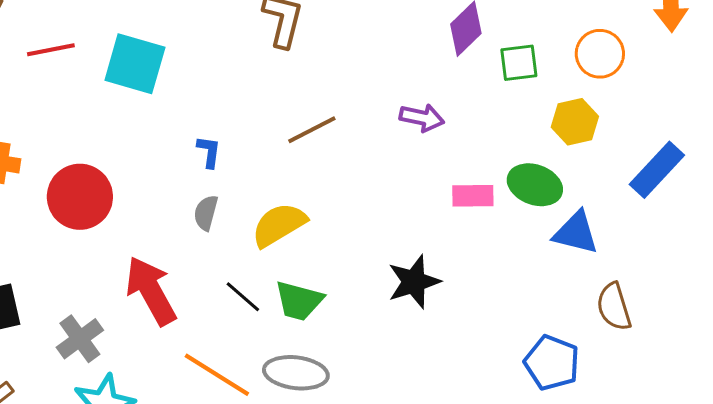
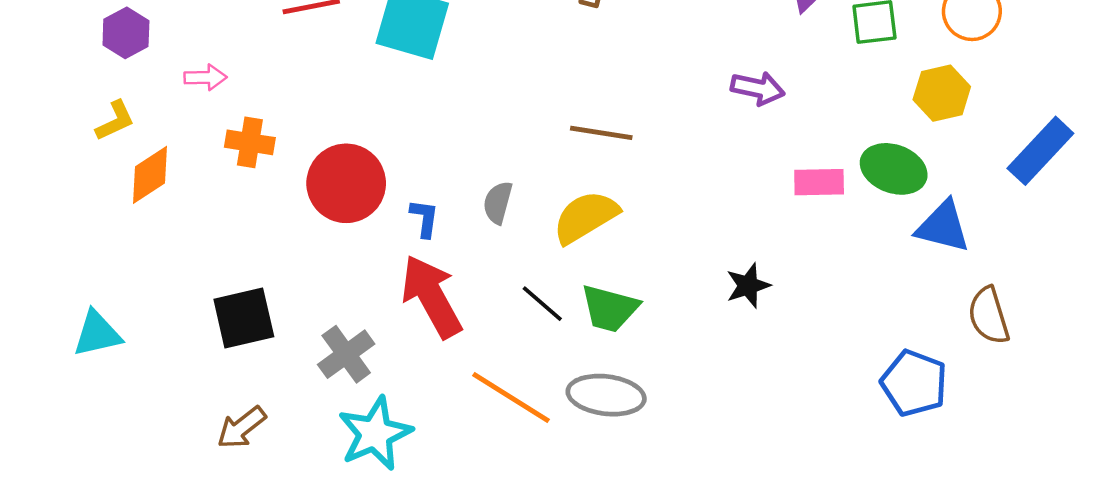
brown line: (312, 130) -> (601, 133), moved, turned 36
blue L-shape: (209, 152) -> (424, 218), moved
black star: (414, 282) -> (748, 286), size x0.7

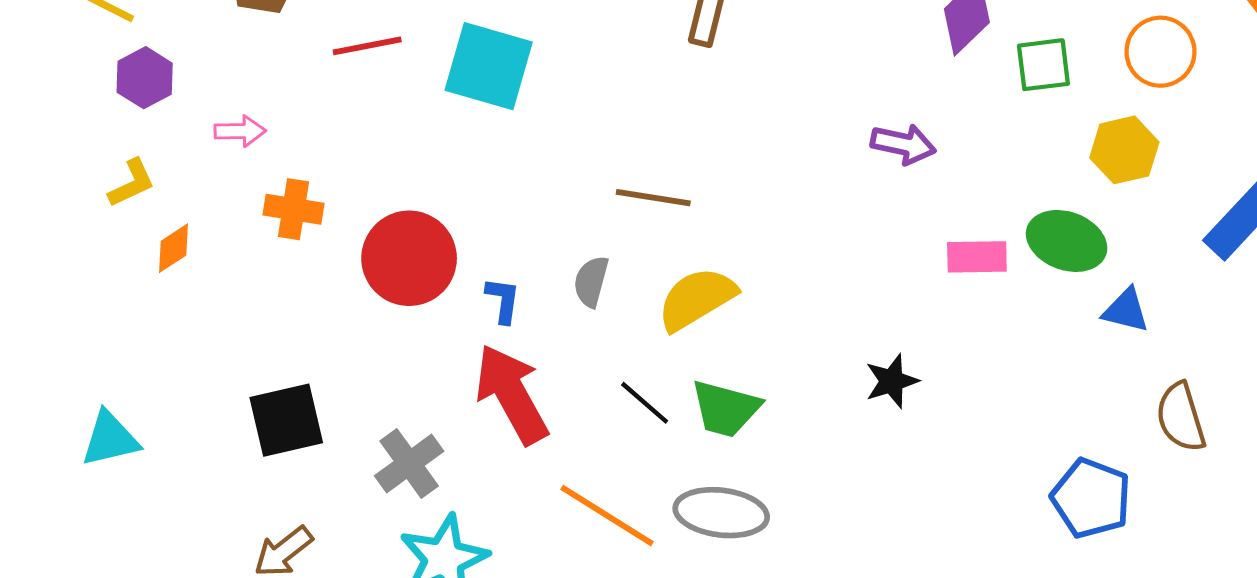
brown line: (601, 133) -> (653, 198), moved
orange diamond: (150, 175) -> (174, 248), size x0.7
blue triangle: (943, 227) -> (1126, 310), size x0.7

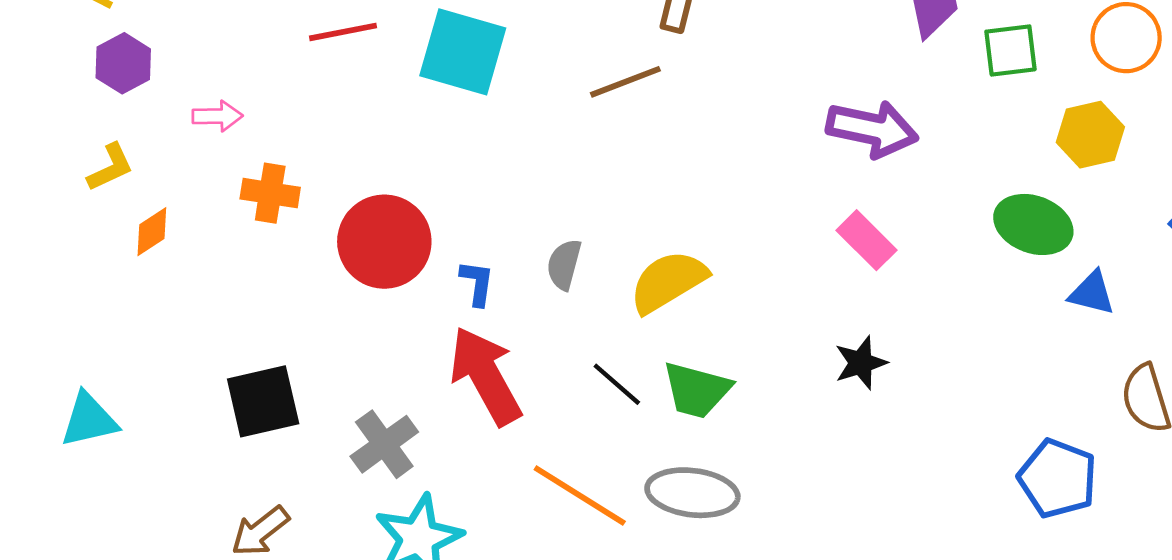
purple arrow: (903, 144) -> (872, 129), size x1.4
brown line: (653, 198) -> (625, 82), moved, turned -30
pink rectangle: (977, 257) -> (866, 240), moved, turned 46

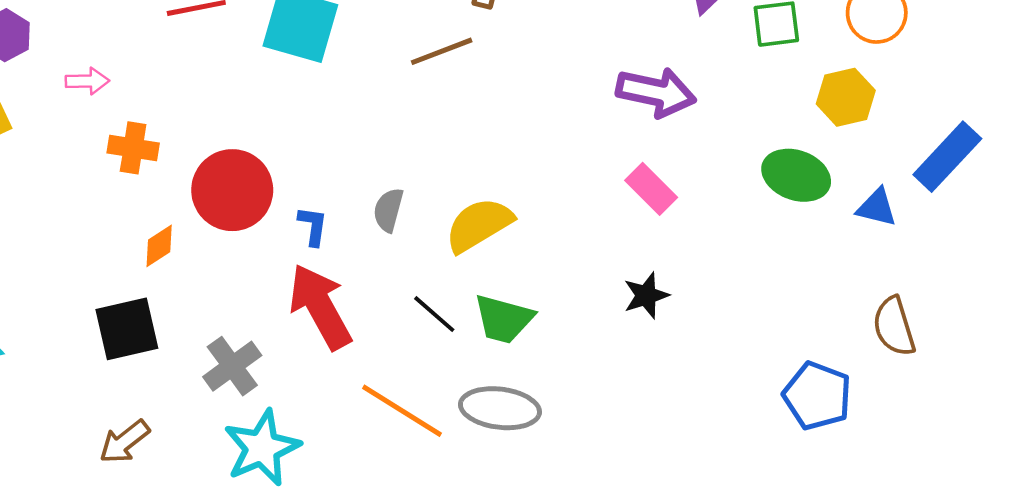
orange diamond: (152, 232) -> (159, 246), moved
blue triangle: (1092, 293) -> (877, 207), moved

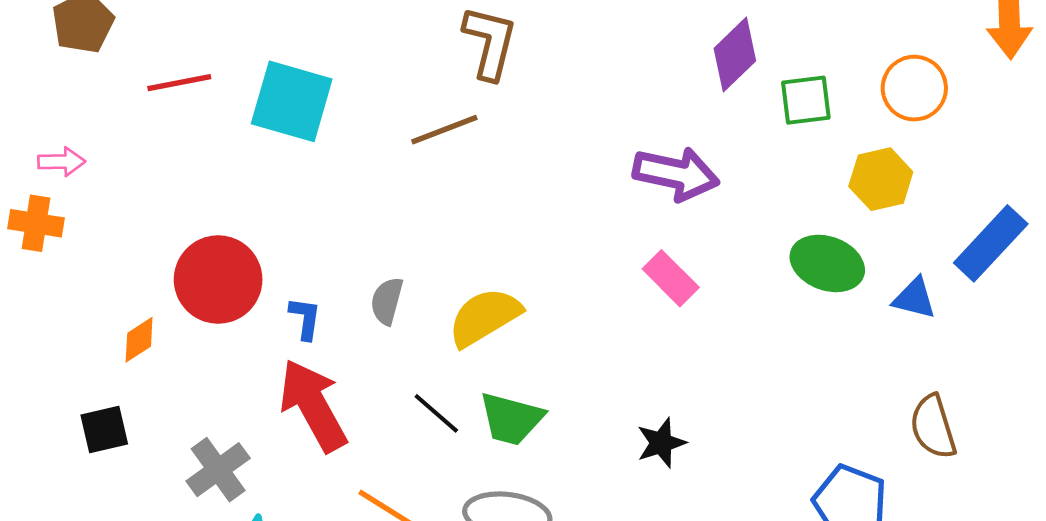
orange cross: (133, 148) -> (36, 223), moved
black star: (646, 295) -> (661, 443), moved
black square: (127, 329) -> (104, 429), size x0.7

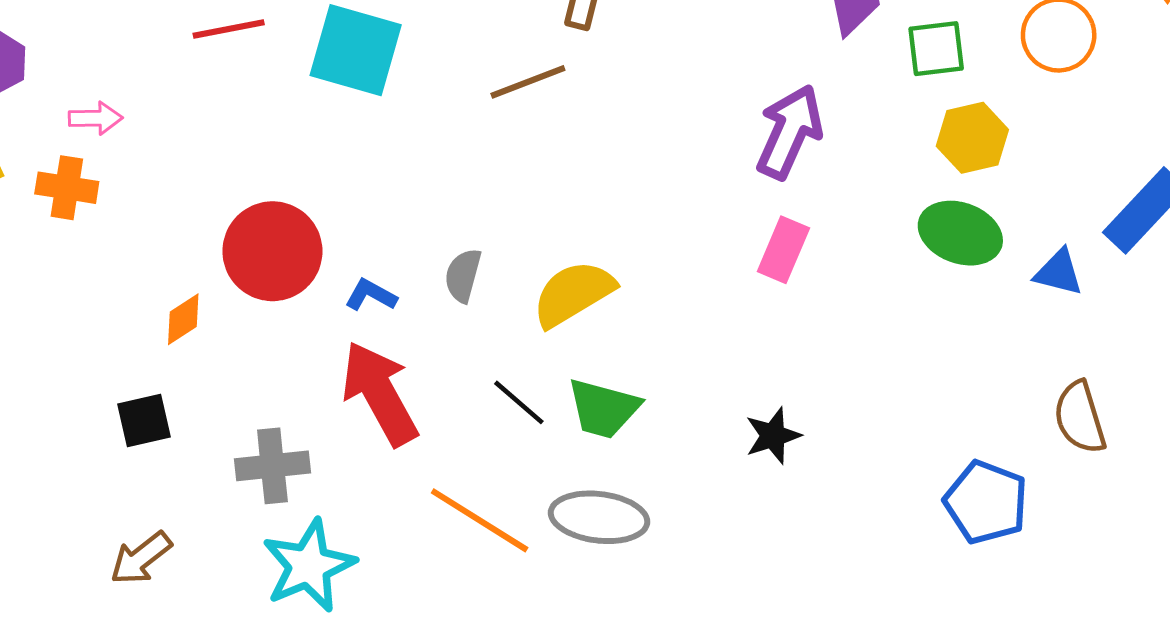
purple arrow: (676, 174) -> (789, 132), turned -78
yellow hexagon: (881, 179) -> (972, 138), moved
pink rectangle: (671, 278) -> (783, 250), turned 68
blue L-shape: (305, 318) -> (371, 295), turned -69
gray cross: (218, 470) -> (272, 466), turned 30

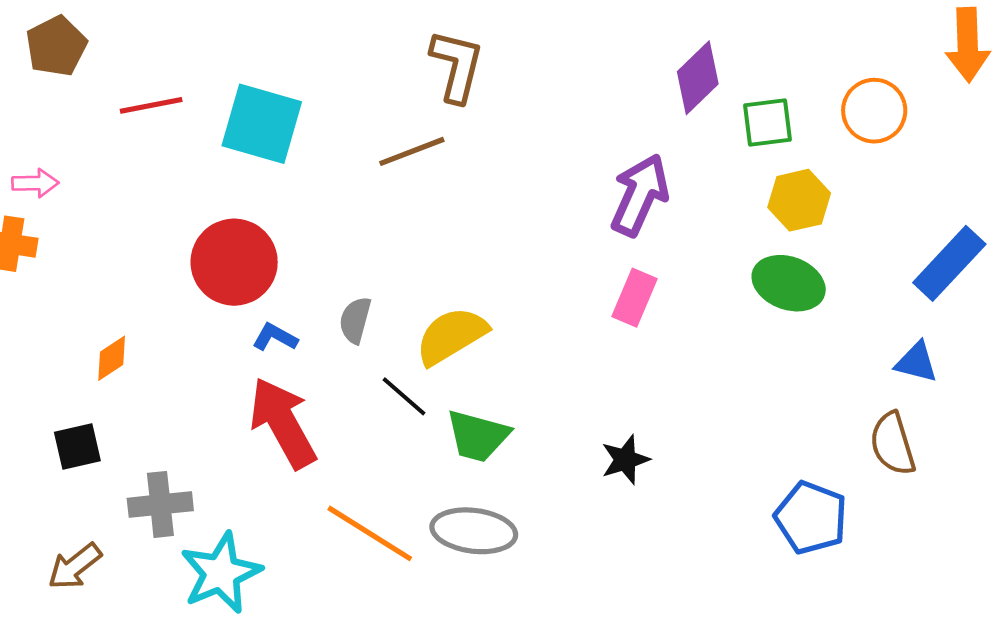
red circle: (272, 251) -> (234, 262), moved
blue triangle: (1059, 272) -> (916, 362), moved
black line: (519, 402) -> (404, 396), moved
gray cross: (272, 466) -> (160, 504), moved

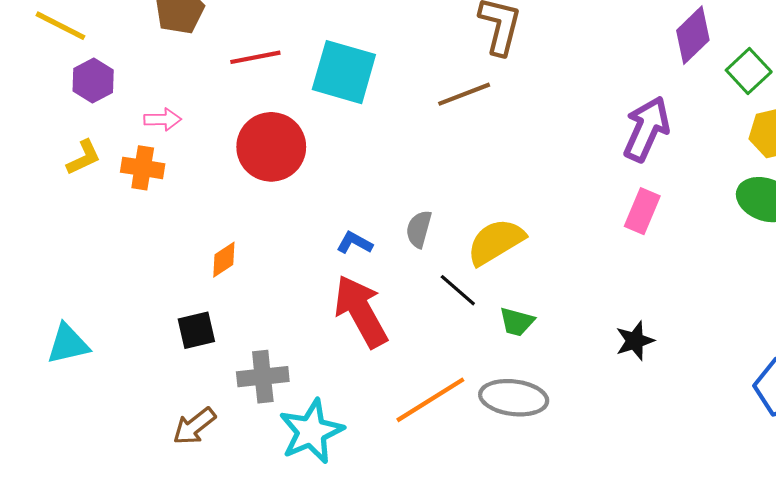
green square: (768, 122) -> (749, 71), turned -36
red circle: (234, 262) -> (271, 147), moved
green trapezoid: (478, 436) -> (517, 322), size x0.7
orange line: (370, 533) -> (430, 400), turned -64

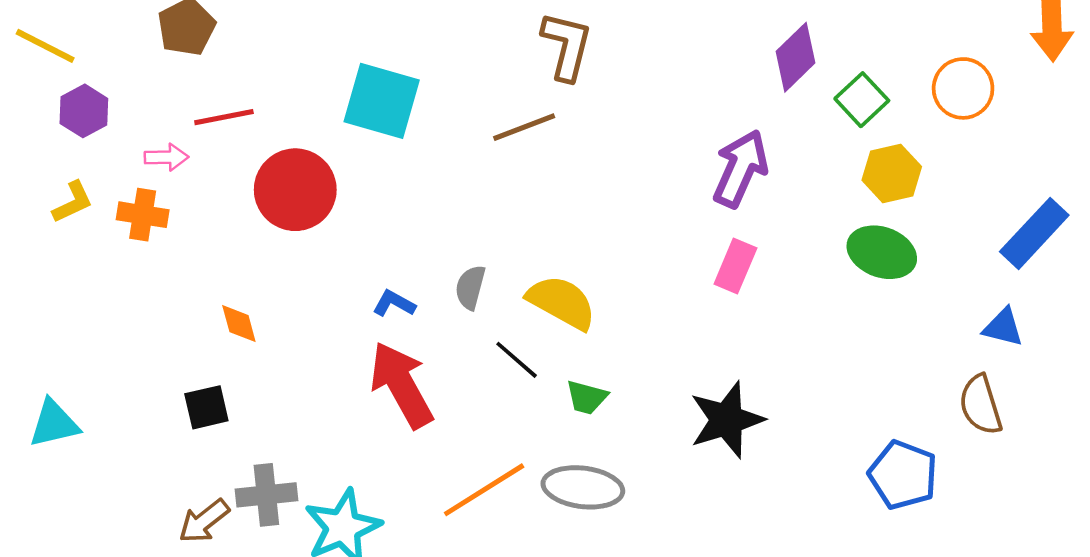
red line: (255, 57) -> (224, 117), moved
yellow semicircle: (496, 242) -> (562, 302), turned 60
orange diamond: (224, 260) -> (239, 324), turned -72
black star: (635, 341) -> (727, 420), size x1.6
gray cross: (263, 377) -> (266, 495), moved

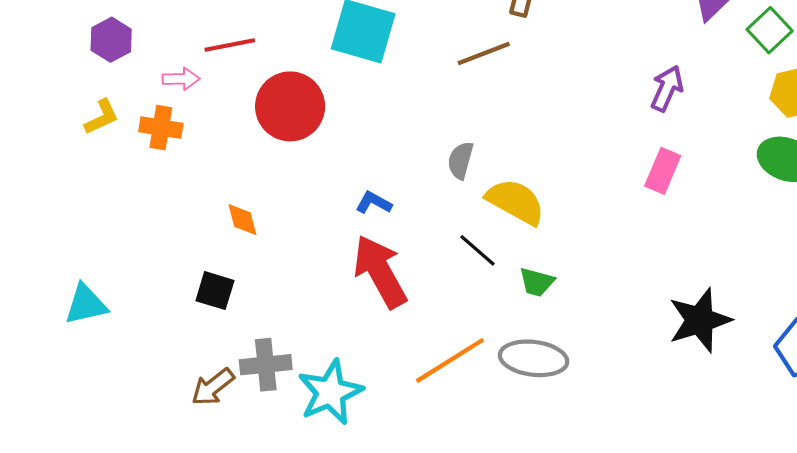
purple arrow: (740, 168) -> (667, 88), size x0.7
gray semicircle: (470, 287) -> (460, 160), moved
black square: (206, 407) -> (215, 291), turned 30
black star: (727, 420) -> (700, 320), moved

